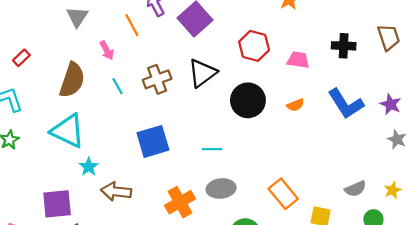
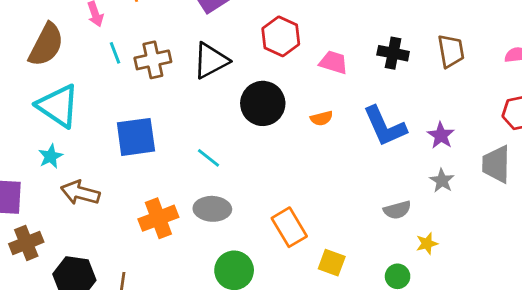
cyan line: (118, 86) -> (115, 53), moved
cyan triangle: (68, 131) -> (58, 106), moved
cyan line: (212, 149) -> (209, 158), turned 30
gray semicircle: (355, 189) -> (397, 210), moved

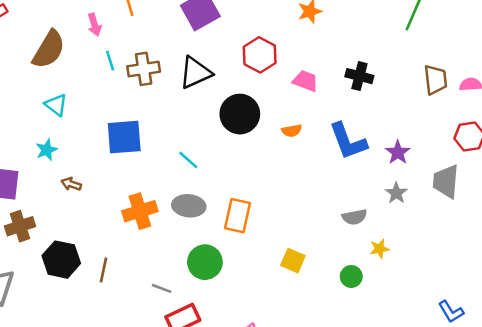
brown trapezoid: (451, 51) -> (435, 80), moved
cyan triangle: (58, 106) -> (56, 105), size x0.6
brown arrow: (80, 193) -> (71, 184), size x0.6
orange rectangle: (289, 227) -> (237, 216), moved, turned 40

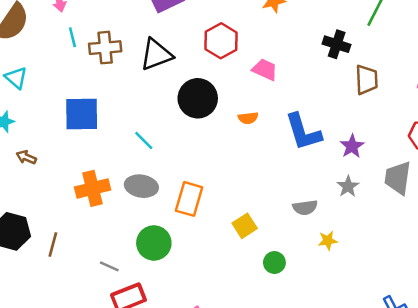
black cross: (359, 76) -> (337, 44), moved
brown trapezoid: (435, 80) -> (367, 80), moved
yellow square: (293, 261) -> (245, 226), moved, turned 30
green circle: (351, 276) -> (274, 263), moved

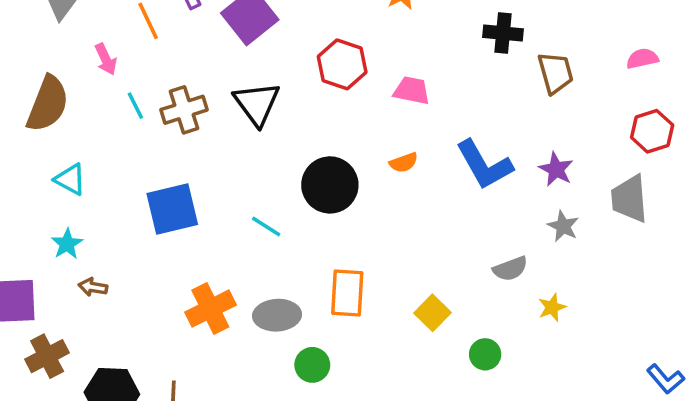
black triangle: (156, 55) -> (257, 104), turned -33
black circle: (198, 98) -> (330, 185), moved
brown arrow: (26, 157) -> (93, 287), moved
gray ellipse: (141, 186) -> (277, 315), moved
green circle: (154, 243) -> (312, 365), size x0.7

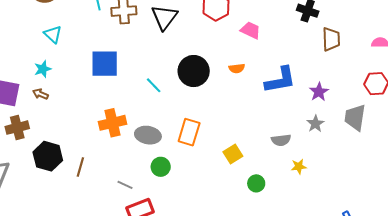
blue L-shape: (484, 165) -> (280, 80), turned -84
brown arrow: (93, 287) -> (40, 94), moved

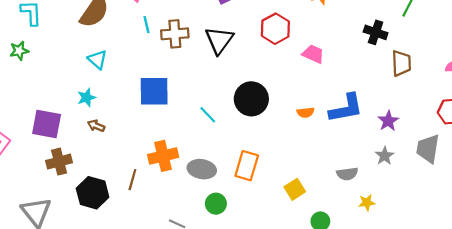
orange semicircle: (237, 68) -> (306, 112), moved
brown arrow: (40, 94) -> (96, 126), moved
brown line: (80, 167) -> (132, 180), moved

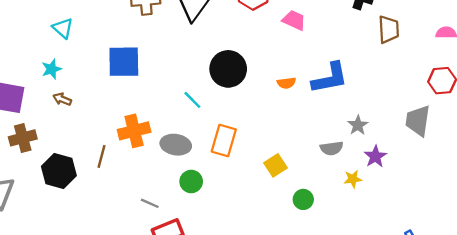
cyan line: (208, 115) -> (192, 100), moved
purple star: (388, 121) -> (375, 156), moved
gray star: (385, 156) -> (358, 125), moved

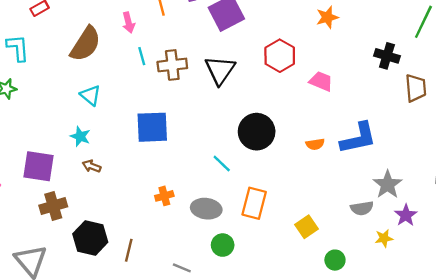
cyan star: (52, 69) -> (80, 136), turned -30
gray star: (358, 125) -> (388, 184), size x1.4
orange cross: (134, 131) -> (164, 196), size x0.6
brown line: (102, 156) -> (129, 250), moved

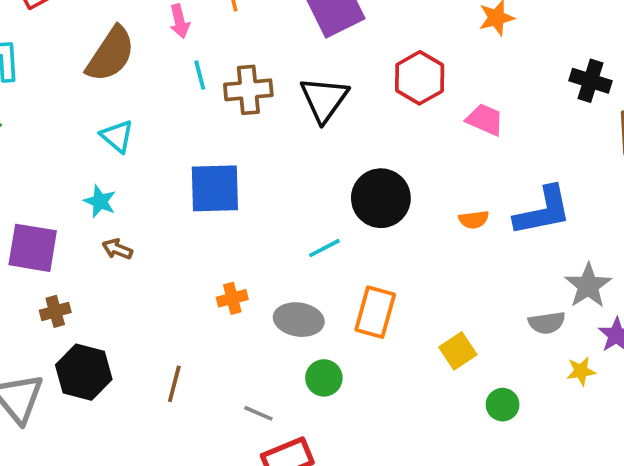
cyan line: (222, 164) -> (324, 248), turned -72
brown cross: (53, 206) -> (55, 311), size x0.7
black hexagon: (90, 238) -> (84, 372), moved

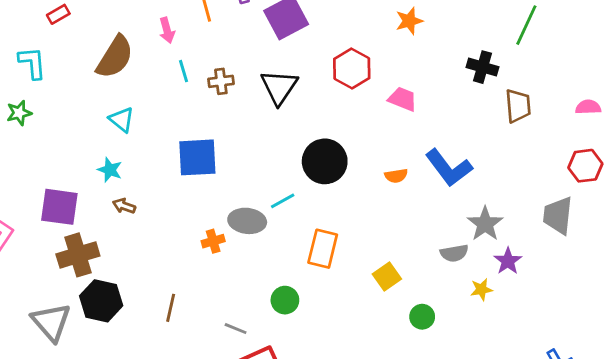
brown cross: (248, 90) -> (221, 81), size x0.7
blue L-shape: (543, 211) -> (449, 168), turned 66
brown cross: (55, 311) -> (78, 255), size x1.8
gray ellipse: (299, 320) -> (247, 221), moved

